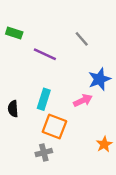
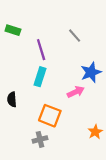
purple line: (45, 54) -> (41, 50), turned 48
cyan rectangle: (44, 99) -> (40, 77), moved

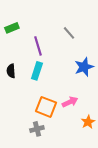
green rectangle: (13, 30) -> (12, 28), turned -40
pink arrow: (76, 92) -> (70, 102), moved
black semicircle: (12, 99) -> (11, 71), moved

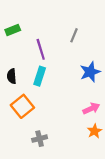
gray line: (69, 33) -> (74, 35), turned 64
pink arrow: (70, 102) -> (91, 108), moved
orange square: (46, 107) -> (22, 106), moved, turned 30

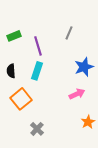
green rectangle: (13, 30) -> (14, 36), moved
pink arrow: (91, 108) -> (77, 94), moved
gray cross: (40, 139) -> (37, 129), turned -32

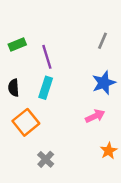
gray line: (69, 33) -> (103, 41), moved

